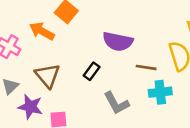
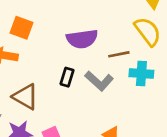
cyan cross: (160, 92) -> (141, 74), turned 30
gray L-shape: (116, 103) -> (99, 81), moved

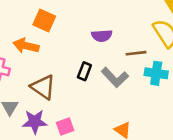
purple semicircle: (82, 39) -> (102, 36), size x0.7

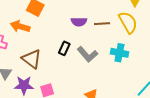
brown line: (136, 53) -> (102, 24), moved

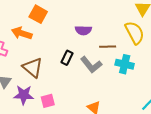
brown line: (102, 24) -> (108, 47), moved

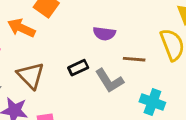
black rectangle: (67, 58) -> (78, 68), turned 32
cyan cross: (125, 64) -> (152, 102), moved

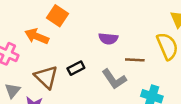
black rectangle: (78, 68) -> (76, 68), moved

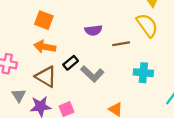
orange arrow: (37, 36) -> (45, 47), moved
gray L-shape: (114, 79) -> (92, 74), moved

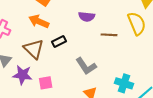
cyan cross: (143, 73) -> (124, 83), moved
gray L-shape: (92, 74) -> (86, 66), moved

